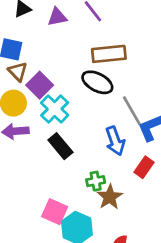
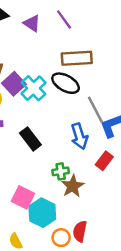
purple triangle: (57, 17) -> (32, 23), turned 42
cyan cross: (55, 109) -> (33, 88), moved

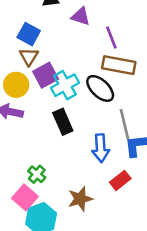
purple line: (64, 20) -> (111, 37), moved
purple triangle: (32, 23) -> (81, 16), turned -30
black rectangle: (30, 139) -> (63, 122), moved
green cross: (61, 171) -> (37, 174), moved, turned 35

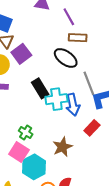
brown rectangle: (119, 65) -> (78, 38), size x0.7
cyan cross: (65, 85) -> (56, 99), moved, turned 30

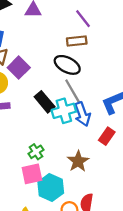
purple line: (69, 17) -> (83, 19), moved
gray line: (89, 83) -> (73, 92), moved
green cross: (26, 132) -> (36, 152), turned 32
pink square: (19, 152) -> (32, 174), turned -36

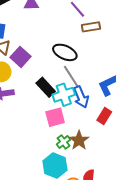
brown rectangle: (77, 41) -> (91, 27), moved
green cross: (36, 152) -> (64, 142), moved
pink square: (32, 174) -> (55, 117), moved

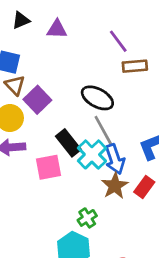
cyan cross: (64, 95) -> (92, 154), turned -30
pink square: (55, 117) -> (48, 167), moved
brown star: (79, 140) -> (115, 186), moved

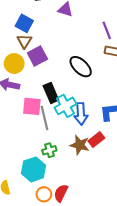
gray line: (104, 131) -> (45, 118), moved
brown star: (115, 186) -> (80, 145), moved, turned 30

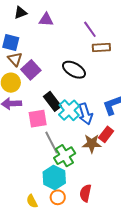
gray line: (45, 118) -> (52, 143), moved
green cross: (49, 150) -> (65, 156), size x1.5
orange circle: (44, 194) -> (58, 197), moved

